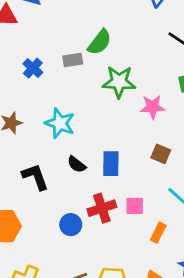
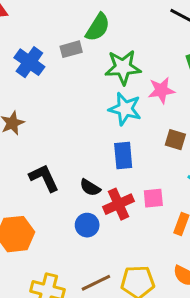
blue cross: (33, 68) -> (29, 62), size x1.4
cyan star: (60, 123) -> (125, 109), moved
black semicircle: (77, 164) -> (90, 188), moved

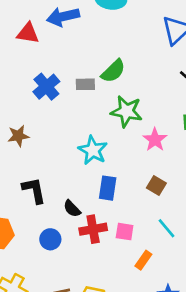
pink star: (161, 90) -> (155, 140), turned 30
cyan star: (125, 109) -> (93, 150), moved
blue circle: (87, 225) -> (50, 239), moved

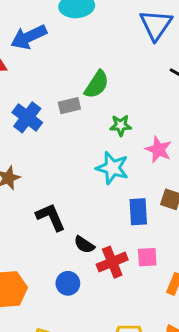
green star: (126, 111) -> (121, 125), size x0.6
cyan star: (93, 150) -> (112, 168), moved
blue rectangle: (108, 188) -> (138, 212), moved
black L-shape: (34, 190) -> (51, 217), moved

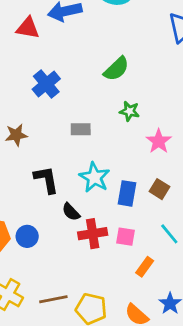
gray rectangle: (69, 106) -> (81, 129), moved
cyan star: (112, 168) -> (94, 177), moved
blue circle: (68, 283) -> (27, 236), moved

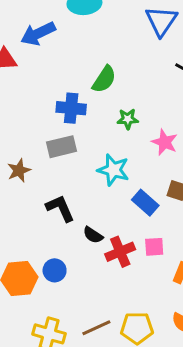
blue cross: (46, 84) -> (71, 108), moved, turned -32
gray rectangle: (81, 129) -> (61, 147), moved, size x1.4
cyan star: (94, 177) -> (113, 170), moved
blue rectangle: (127, 193) -> (145, 203), turned -45

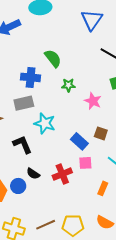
green semicircle: (104, 79) -> (53, 58), turned -72
cyan star: (113, 170) -> (45, 123), moved
black semicircle: (93, 235) -> (33, 174), moved
pink square: (154, 247) -> (85, 163), moved

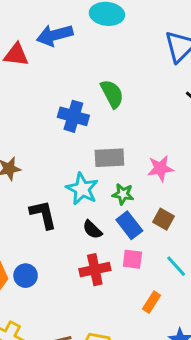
green star: (68, 85) -> (123, 194), moved
pink star: (93, 101) -> (160, 168), turned 30
gray rectangle: (24, 103) -> (109, 158), moved
black semicircle: (33, 174) -> (92, 230), moved

